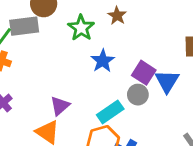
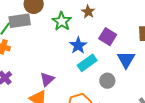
purple square: (144, 73) -> (108, 37), moved
gray circle: (138, 95) -> (107, 81), moved
cyan rectangle: (110, 112) -> (87, 63), moved

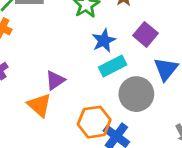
gray circle: (107, 81) -> (136, 94), size x1.6

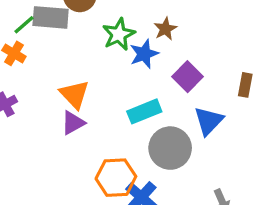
blue star: (104, 41) -> (144, 54), moved
orange triangle: (39, 105) -> (75, 94), moved

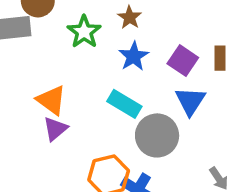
blue star: (144, 54) -> (134, 56), moved
purple square: (188, 77) -> (183, 61), moved
cyan rectangle: (144, 111) -> (124, 104), turned 64

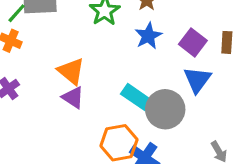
cyan rectangle: (124, 104) -> (136, 97), moved
purple triangle: (55, 129) -> (73, 97), turned -50

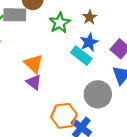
cyan rectangle: (136, 97) -> (81, 56), moved

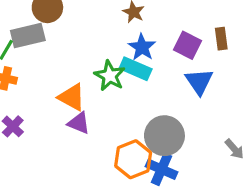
green star: (60, 23) -> (110, 76), moved
gray circle: (98, 94) -> (164, 136), moved

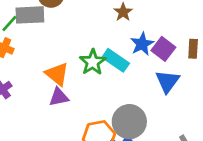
blue star: (142, 47) -> (142, 44), moved
purple triangle: (79, 123) -> (59, 97), turned -45

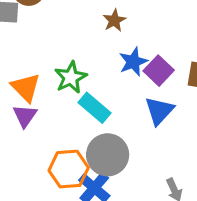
cyan rectangle: (116, 60) -> (95, 108), moved
purple triangle: (59, 97) -> (25, 116), turned -50

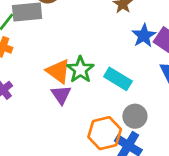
green star: (71, 77) -> (80, 70), moved
gray circle: (108, 155) -> (135, 116), size x0.7

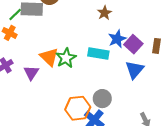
cyan rectangle: (118, 79) -> (98, 53), moved, turned -30
purple triangle: (61, 95) -> (31, 73), moved

